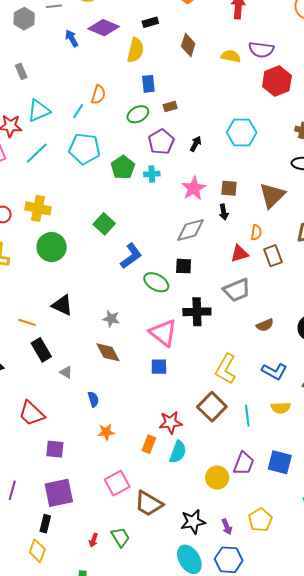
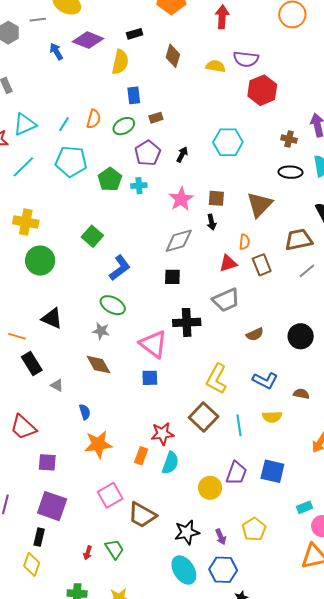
orange semicircle: (98, 95) -> (94, 119), moved
green ellipse: (156, 282) -> (113, 305), moved
orange star: (106, 432) -> (98, 444), size x1.6
purple square: (59, 493) -> (52, 506), turned 32

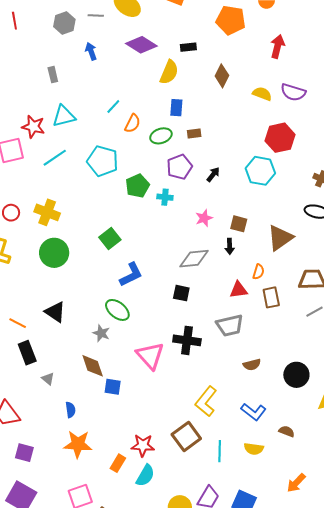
blue arrow: (56, 51) -> (91, 51), moved
red hexagon: (262, 90) -> (280, 138), moved
cyan line: (64, 124) -> (113, 107), moved
pink star: (181, 199) -> (204, 218), size x0.7
blue square: (150, 378) -> (113, 387), moved

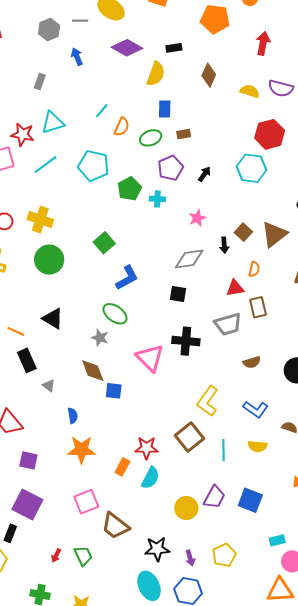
gray rectangle: (53, 75) -> (40, 82), turned 35
brown square: (239, 224) -> (243, 232), moved, turned 30
brown rectangle: (271, 297) -> (258, 307), moved

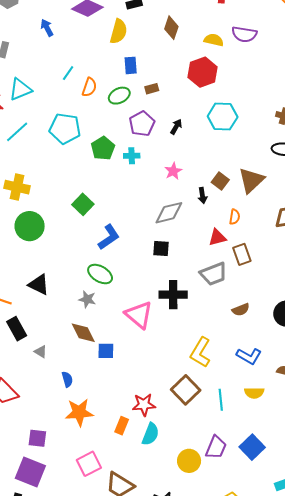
blue arrow: (77, 57) -> (47, 28), moved
red hexagon: (270, 134) -> (203, 72), moved
purple square: (28, 460) -> (37, 438), moved
blue square: (250, 500) -> (252, 447), turned 30

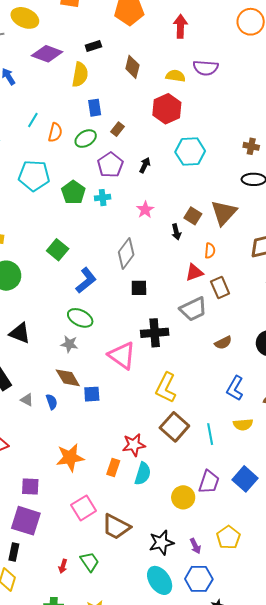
brown rectangle: (152, 89) -> (118, 129), turned -32
gray diamond: (169, 213) -> (126, 253), moved, turned -36
yellow L-shape: (200, 352) -> (166, 388), moved
blue L-shape: (249, 356) -> (235, 388), turned 95
blue semicircle: (67, 379) -> (52, 402), moved

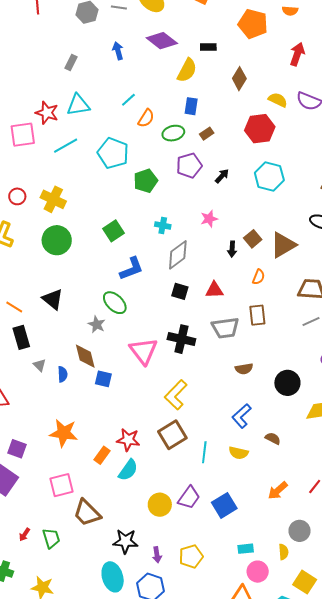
cyan cross: (103, 198) -> (163, 225), moved
red triangle: (194, 272) -> (214, 290), moved

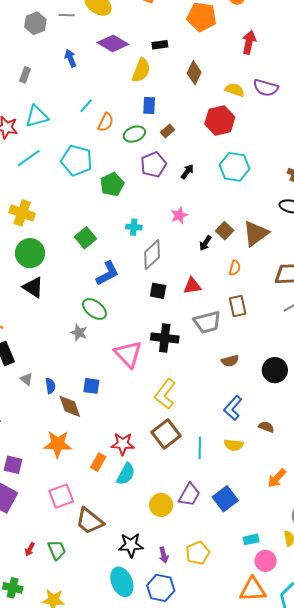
black arrow: (232, 249) -> (205, 243), turned 35
black triangle: (53, 299) -> (33, 287), moved
brown diamond: (85, 356) -> (70, 406), moved

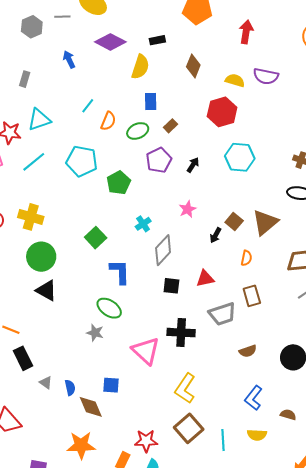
cyan cross: (134, 227) -> (143, 224), turned -35
blue L-shape: (107, 273) -> (120, 272), turned -60

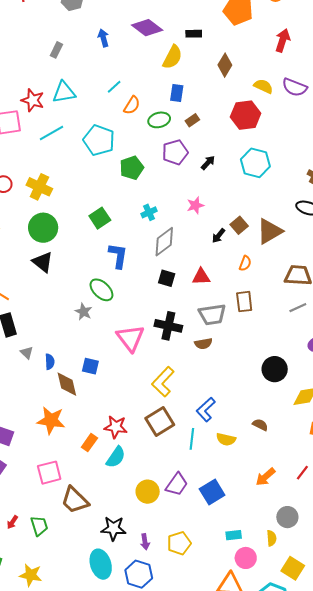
brown semicircle: (248, 351) -> (203, 344), moved
blue L-shape: (254, 398) -> (206, 409), moved

